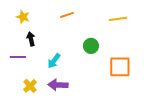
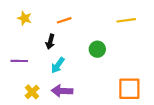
orange line: (67, 15) -> (64, 20), moved
black arrow: (31, 39) -> (50, 42), moved, turned -152
orange square: (120, 67) -> (129, 89), moved

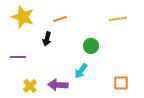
yellow star: (25, 18) -> (23, 17), size x1.6
cyan arrow: (58, 65) -> (81, 71), moved
orange square: (129, 89) -> (121, 83), size x0.7

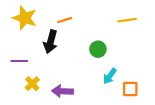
black arrow: (47, 39) -> (51, 42), size x1.5
cyan arrow: (81, 71) -> (110, 76), moved
yellow cross: (30, 86) -> (32, 84), moved

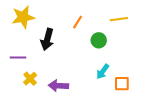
yellow star: (25, 18) -> (23, 17), turned -30
orange line: (65, 20) -> (78, 22), moved, turned -40
green circle: (98, 49) -> (99, 40), moved

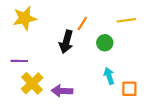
black arrow: (47, 39) -> (66, 42), moved
cyan arrow: (103, 72) -> (109, 76), turned 126
yellow cross: (30, 79) -> (32, 83), size x1.5

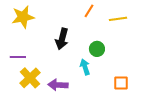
orange line: (82, 24) -> (89, 11), moved
green circle: (105, 43) -> (97, 49), moved
cyan arrow: (109, 76) -> (85, 67), moved

